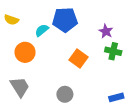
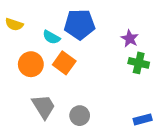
cyan semicircle: (42, 30) -> (51, 37), turned -112
orange square: (79, 59) -> (64, 63), moved
gray trapezoid: (20, 87) -> (44, 107), moved

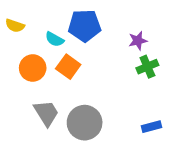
purple star: (130, 39) -> (138, 41), turned 30
green cross: (139, 63) -> (147, 67), turned -36
gray circle: (80, 116) -> (85, 123), size x1.6

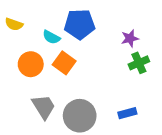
blue rectangle: (151, 127) -> (127, 113), moved

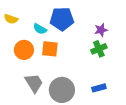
orange square: (64, 63) -> (50, 49), turned -30
green cross: (139, 63) -> (99, 49), moved

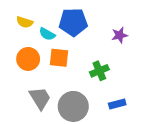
yellow semicircle: (11, 19) -> (25, 22), moved
green cross: (99, 49) -> (99, 71), moved

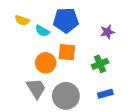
orange square: (59, 58) -> (67, 52), moved
orange circle: (28, 59) -> (46, 63), moved
green cross: (99, 71) -> (100, 64), moved

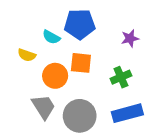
yellow semicircle: (22, 20) -> (27, 55), moved
blue rectangle: (105, 94) -> (127, 113), size x1.6

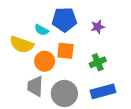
purple star: (130, 38) -> (98, 27), moved
yellow semicircle: (27, 55) -> (22, 45), size x1.6
gray trapezoid: (43, 107) -> (35, 86), turned -145

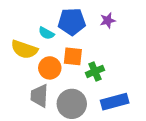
purple star: (98, 27) -> (108, 20), moved
green cross: (98, 62) -> (95, 71), moved

